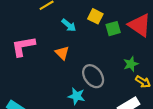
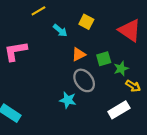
green square: (113, 29) -> (104, 59), moved
orange triangle: (62, 53) -> (79, 54), moved, turned 48

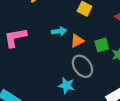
cyan arrow: (60, 30) -> (59, 31), moved, turned -48

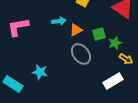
cyan star: (66, 85) -> (40, 72), moved

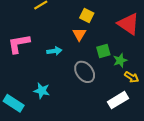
cyan arrow: (59, 21) -> (54, 51), moved
orange triangle: (76, 30) -> (79, 34), moved, turned -32

